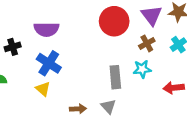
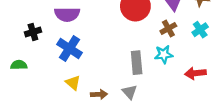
yellow triangle: (43, 89) -> (73, 83), moved

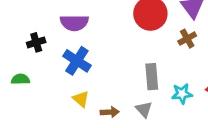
cyan star: (164, 54) -> (182, 94), moved

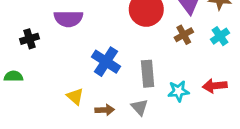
blue cross: (77, 61) -> (106, 62), moved

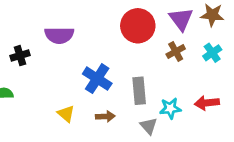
gray triangle: (140, 107) -> (149, 126), moved
brown arrow: (105, 110) -> (105, 116), moved

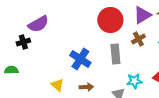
purple triangle: (181, 19) -> (142, 15), turned 36
purple semicircle: (59, 35) -> (38, 24), moved, turned -30
gray rectangle: (139, 91) -> (115, 54), moved

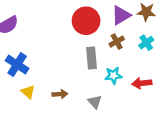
blue cross: (80, 59) -> (17, 65), moved
cyan star: (134, 81) -> (113, 75), moved

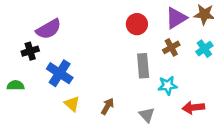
red circle: (86, 21) -> (137, 24), size x0.7
red arrow: (142, 83) -> (193, 108), moved
brown arrow: (60, 94) -> (107, 106), turned -56

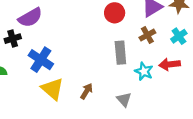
cyan star: (168, 85) -> (144, 71), turned 30
yellow triangle: (72, 104) -> (53, 89), size x1.5
red arrow: (193, 108) -> (170, 64), moved

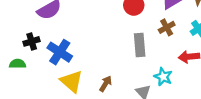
black cross: (13, 39) -> (32, 41), moved
cyan star: (144, 71) -> (163, 77), moved

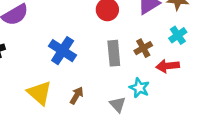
brown cross: (167, 27) -> (143, 48), moved
blue cross: (60, 52) -> (63, 51), moved

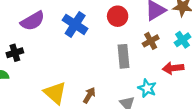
brown cross: (143, 48) -> (151, 41), moved
blue cross: (63, 51) -> (75, 24), moved

